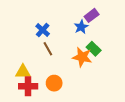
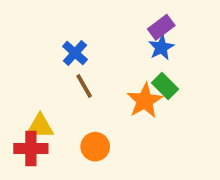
blue star: (81, 27) -> (161, 47), moved
orange star: (82, 57) -> (145, 101), turned 30
red cross: (28, 86) -> (31, 148), moved

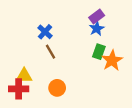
green rectangle: (165, 86) -> (99, 52), turned 64
orange star: (145, 101) -> (112, 60), moved

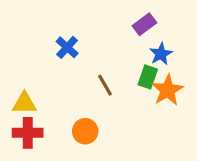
blue star: (97, 29) -> (161, 54), moved
brown line: (51, 52) -> (105, 85), moved
yellow triangle: (24, 76) -> (24, 103), moved

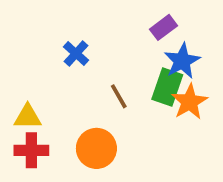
blue star: (161, 54) -> (182, 61), size x1.4
green rectangle: (148, 77) -> (167, 87), size x1.4
orange circle: (85, 131) -> (96, 148), size x1.4

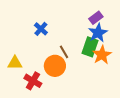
purple rectangle: (163, 27) -> (96, 18), moved
orange circle: (96, 148) -> (55, 66), moved
red cross: (31, 150) -> (33, 81), moved, turned 30

